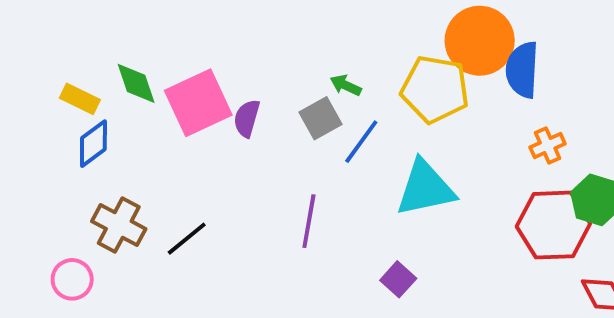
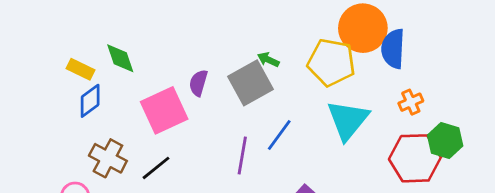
pink square: (198, 103) -> (164, 110), moved
gray square: (321, 118) -> (250, 83), size x1.5
blue line: (361, 142) -> (279, 135), moved
cyan triangle: (425, 188) -> (348, 120), moved, turned -39

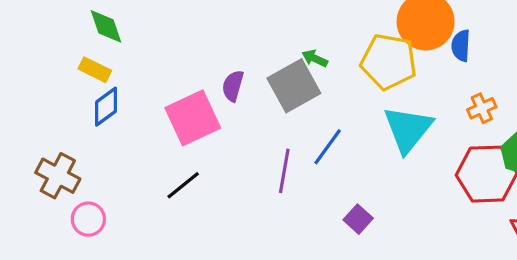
blue semicircle: (393, 49) -> (461, 46), size x0.7
green diamond: (120, 58) -> (106, 26), moved
brown cross: (108, 158) -> (58, 176), moved

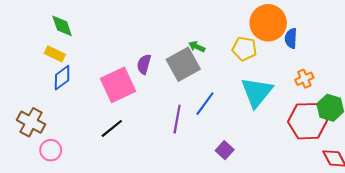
yellow pentagon: (389, 62) -> (244, 49), size x0.7

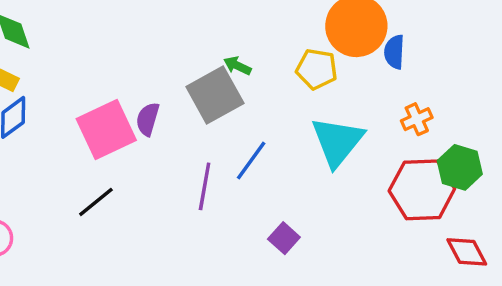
purple semicircle: (144, 64) -> (148, 119), moved

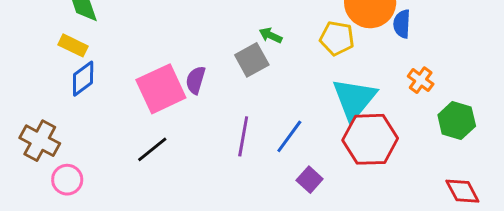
gray square: (215, 95) -> (252, 60), size x0.7
orange cross: (417, 119) -> (421, 80), turned -30
blue line: (251, 161) -> (289, 136), moved
red hexagon: (422, 190) -> (370, 139), moved

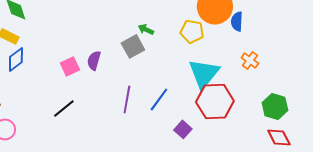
pink square: (161, 89) -> (70, 66), size x0.6
green hexagon: (457, 121) -> (275, 106), moved
purple square: (310, 180) -> (183, 129), moved

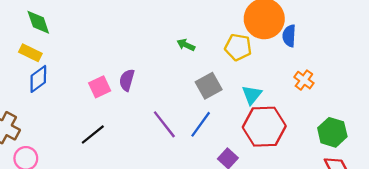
gray square: (133, 46) -> (209, 86), moved
cyan triangle: (204, 73) -> (252, 95), size x0.6
purple line: (127, 99) -> (164, 124), turned -48

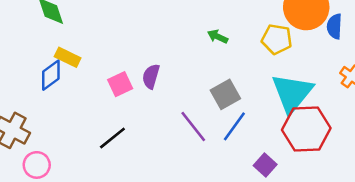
yellow rectangle: (30, 53) -> (68, 57), moved
gray square: (209, 86) -> (225, 94), moved
cyan triangle: (252, 95) -> (292, 93), size x1.8

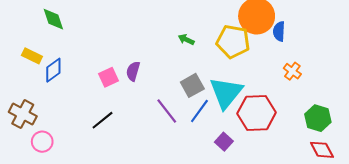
yellow pentagon: (277, 39) -> (233, 42), size x1.4
yellow rectangle: (68, 57) -> (32, 56), moved
cyan triangle: (292, 93) -> (226, 93), moved

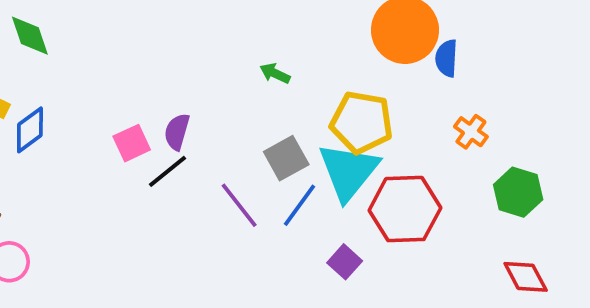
yellow pentagon: (233, 42) -> (362, 122), moved
green hexagon: (318, 118) -> (518, 192), moved
black line: (102, 120) -> (168, 171), moved

